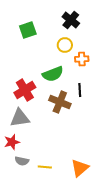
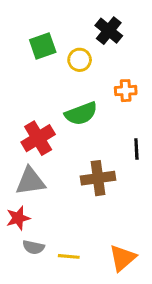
yellow circle: (65, 45) -> (80, 60), moved
black line: (80, 90) -> (136, 149), moved
brown cross: (60, 102) -> (98, 178), moved, turned -30

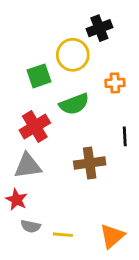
black cross: (109, 31) -> (99, 28), turned 30
green square: (43, 46) -> (39, 76), moved
yellow circle: (80, 60) -> (73, 55), size x1.5
red star: (18, 218) -> (17, 200), turned -30

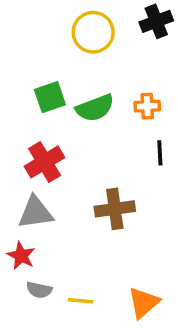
black cross: (99, 28) -> (156, 21), moved
yellow circle: (73, 55) -> (93, 32), moved
green semicircle: (74, 104) -> (95, 108), moved
black line: (125, 136) -> (160, 153), moved

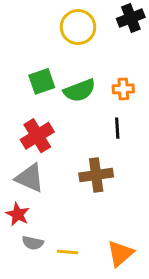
black line: (160, 153) -> (117, 128), moved
gray triangle: (36, 212) -> (30, 178), turned 32

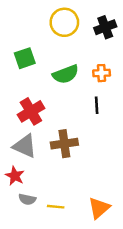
black cross: (131, 18) -> (105, 27), moved
green square: (42, 81) -> (25, 58), moved
brown cross: (96, 175) -> (64, 144), moved

